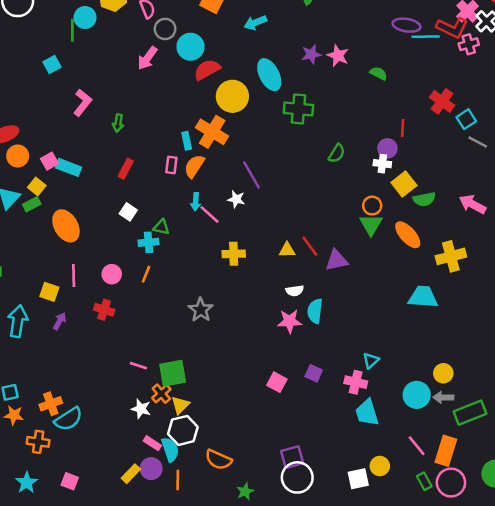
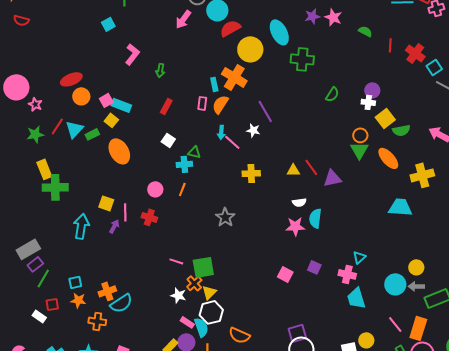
red line: (403, 128) -> (390, 45), moved
yellow square: (37, 186) -> (111, 120), moved
pink line: (74, 275) -> (125, 212), moved

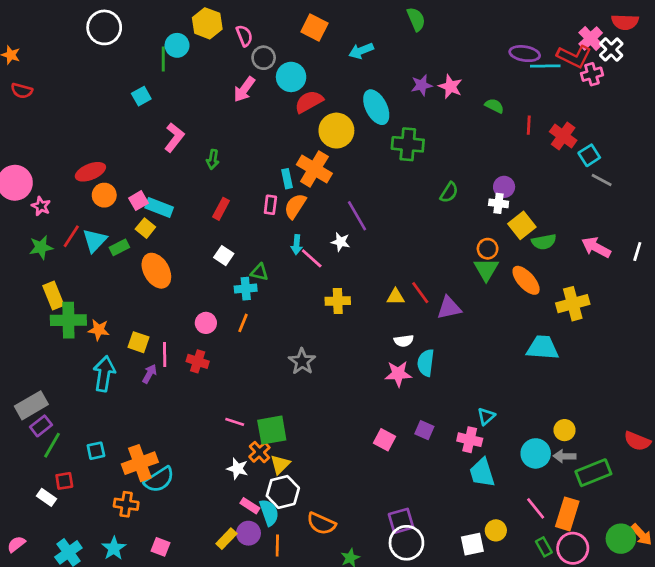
orange cross: (107, 291) -> (140, 463), size x1.4
orange star: (78, 300) -> (99, 330), moved

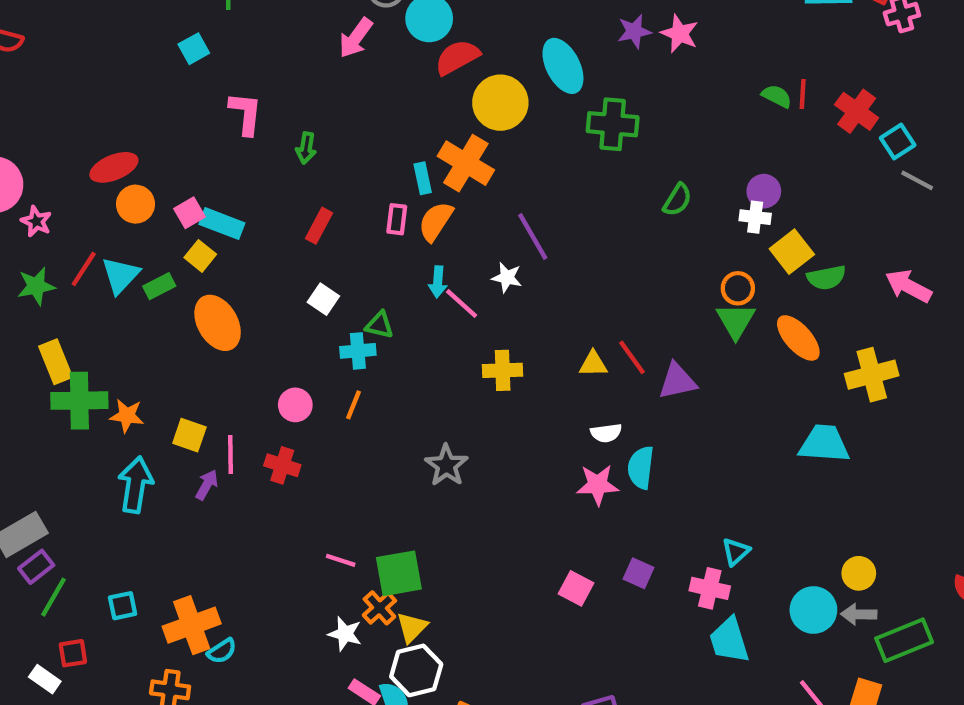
green semicircle: (494, 106) -> (777, 96), moved
pink L-shape: (174, 137) -> (246, 113), turned -32
cyan semicircle: (159, 480) -> (222, 651), size x0.6

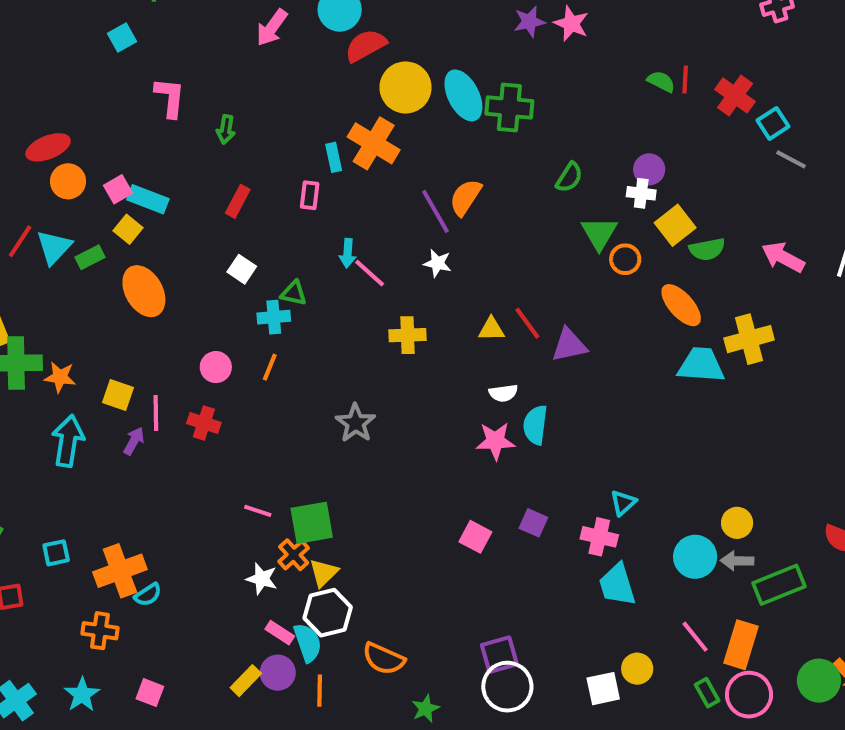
cyan ellipse: (563, 66) -> (463, 95), moved
orange semicircle: (436, 221) -> (465, 197), moved
white star: (507, 278) -> (437, 263), moved
green triangle: (736, 321) -> (599, 233), moved
cyan trapezoid: (824, 444) -> (701, 365), moved

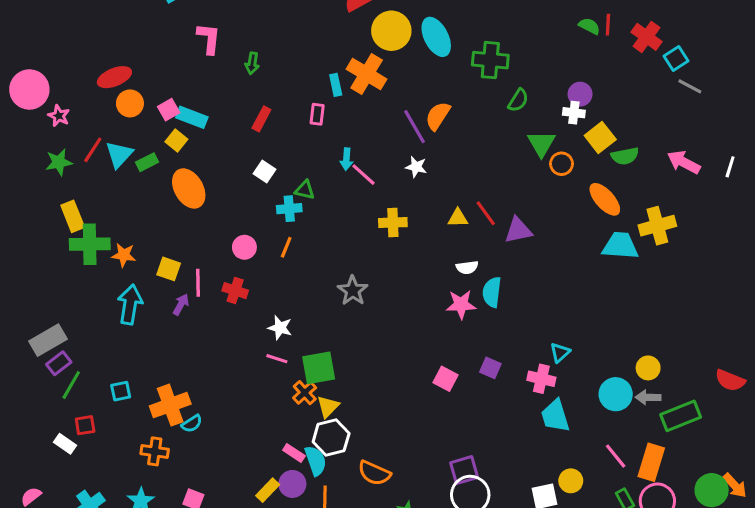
green cross: (509, 107) -> (490, 60), moved
white star: (262, 579) -> (280, 328), moved

